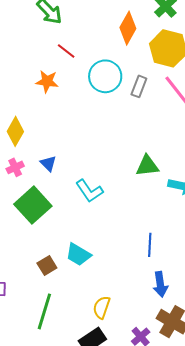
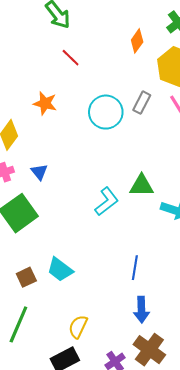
orange diamond: (128, 28) -> (137, 41), size x0.7
cyan circle: (105, 76) -> (106, 112), moved
orange star: (47, 81) -> (45, 103), moved
cyan L-shape: (89, 191) -> (107, 202), moved, turned -100

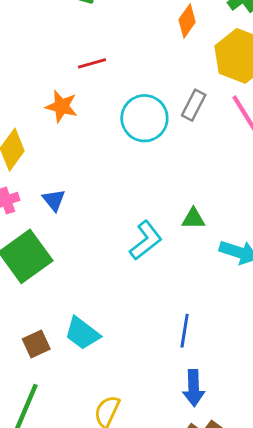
red line: (71, 58) -> (92, 63), moved, turned -60
green triangle: (141, 186) -> (193, 219), size x0.7

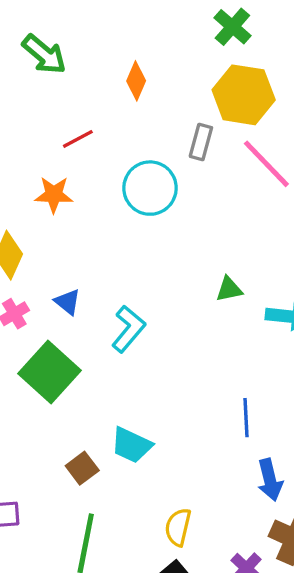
orange diamond: (187, 21) -> (136, 81), moved
gray rectangle: (194, 105) -> (201, 142), moved
cyan L-shape: (146, 240) -> (128, 329), moved

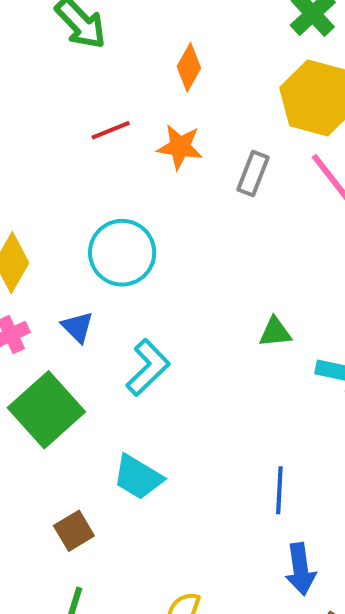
gray rectangle: (201, 142) -> (253, 173), moved
cyan circle: (150, 188) -> (122, 253), moved
orange star: (54, 195) -> (180, 147), moved
cyan trapezoid: (131, 445) -> (138, 477), moved

